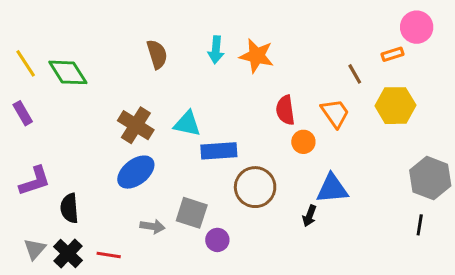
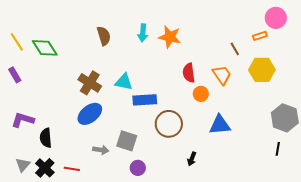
purple L-shape: (35, 181) -> (23, 120), turned -145
black arrow: (309, 216) -> (192, 159), moved
purple circle: (217, 240) -> (138, 168), moved

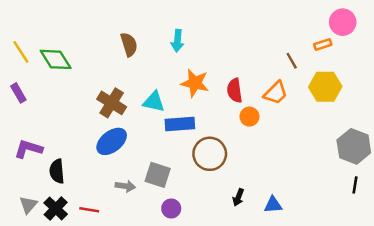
orange star: (170, 37) -> (195, 83), moved
orange trapezoid: (222, 75) -> (276, 93), turned 80
blue triangle: (220, 125) -> (273, 205), moved, size x0.7
black line: (278, 149) -> (355, 185), moved

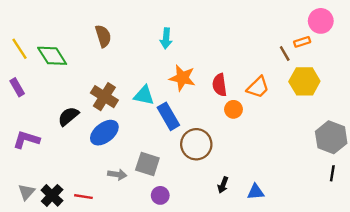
brown semicircle: (129, 45) -> (103, 36), moved
brown line: (292, 61) -> (285, 54), moved
blue rectangle: (180, 124) -> (168, 116), turned 64
black semicircle: (57, 171) -> (68, 116), moved, turned 55

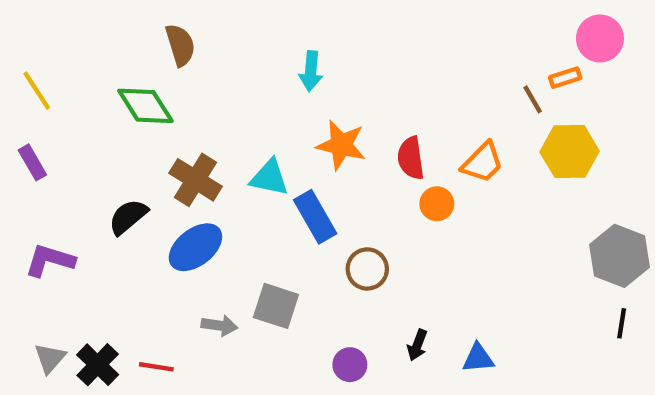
brown semicircle: (103, 36) -> (180, 45), moved
green diamond: (52, 56) -> (145, 106), moved
brown circle: (196, 144) -> (367, 269), size x0.7
purple circle: (160, 195) -> (350, 365), moved

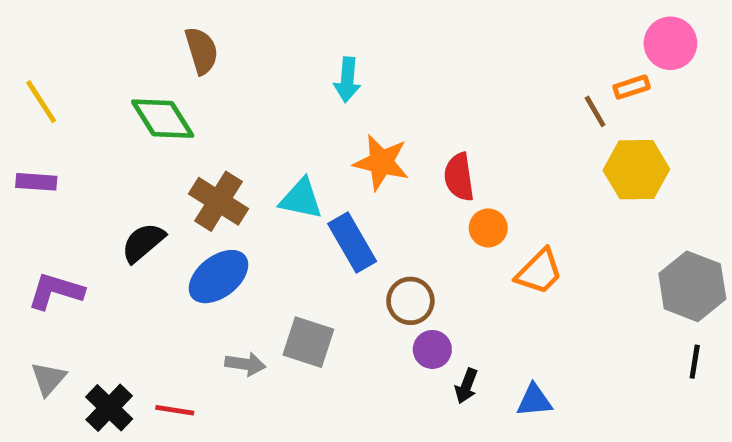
purple rectangle: (32, 162) -> (36, 182), turned -56
orange trapezoid: (483, 162) -> (539, 272), moved
gray triangle: (50, 358) -> (48, 379), moved
purple circle: (350, 365) -> (432, 349), moved

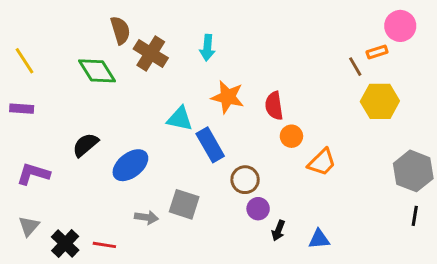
brown cross: (218, 201) -> (151, 53), moved

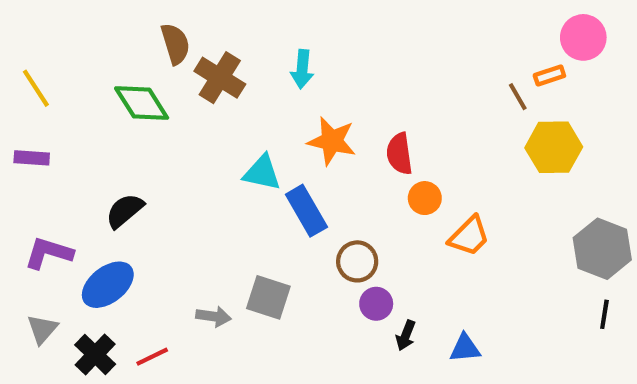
blue ellipse: (130, 165) -> (108, 285), moved
red line: (104, 245) -> (152, 357), turned -35

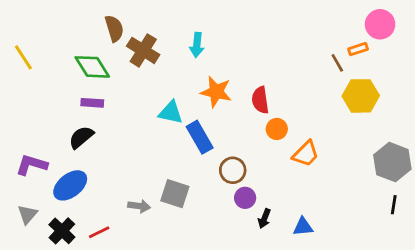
purple rectangle: (32, 158) -> (92, 103), moved

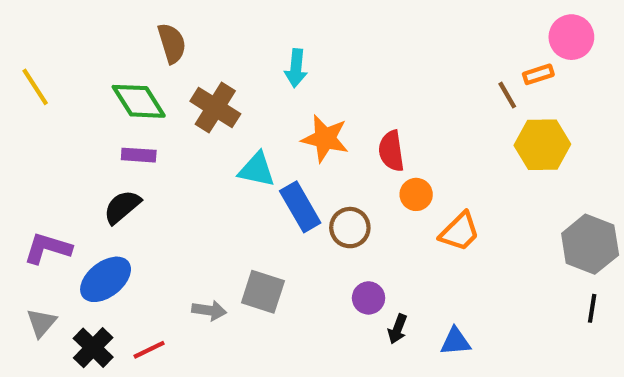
brown cross: (143, 50) -> (215, 107), moved
brown circle: (233, 170) -> (350, 228), moved

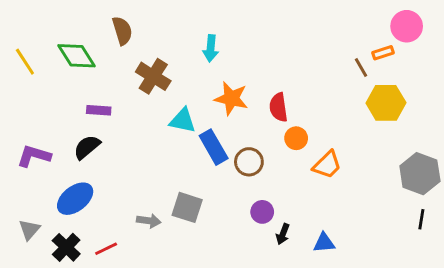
green diamond: (139, 101) -> (77, 56), moved
purple L-shape: (48, 248) -> (34, 156), moved

